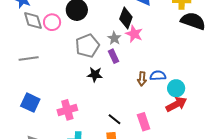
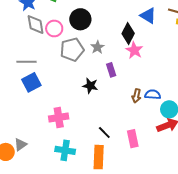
gray star: (114, 38) -> (97, 47), moved
gray pentagon: (87, 46) -> (72, 50), moved
blue square: (30, 103) -> (31, 82), moved, turned 30

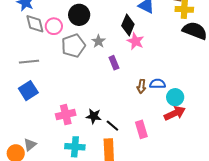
blue square: (31, 82) -> (28, 91), moved
black star: (90, 86) -> (94, 116), moved

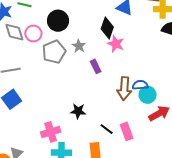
brown arrow: (141, 86) -> (124, 89), size x1.6
cyan circle: (175, 97) -> (148, 95), moved
pink cross: (66, 115) -> (51, 132), moved
black star: (94, 116) -> (78, 111), moved
black line: (112, 126) -> (107, 129), moved

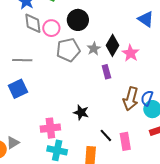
black diamond: (107, 28) -> (112, 45), moved
blue semicircle: (140, 85) -> (147, 98), turned -77

